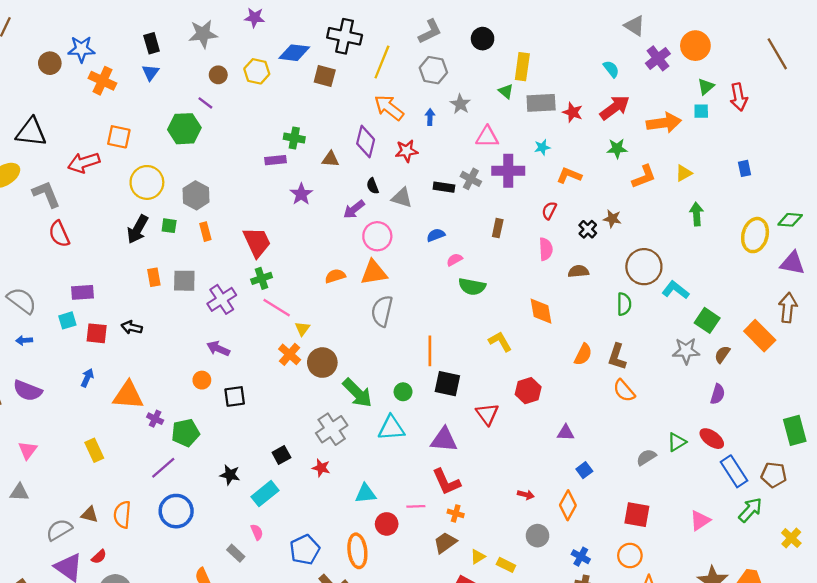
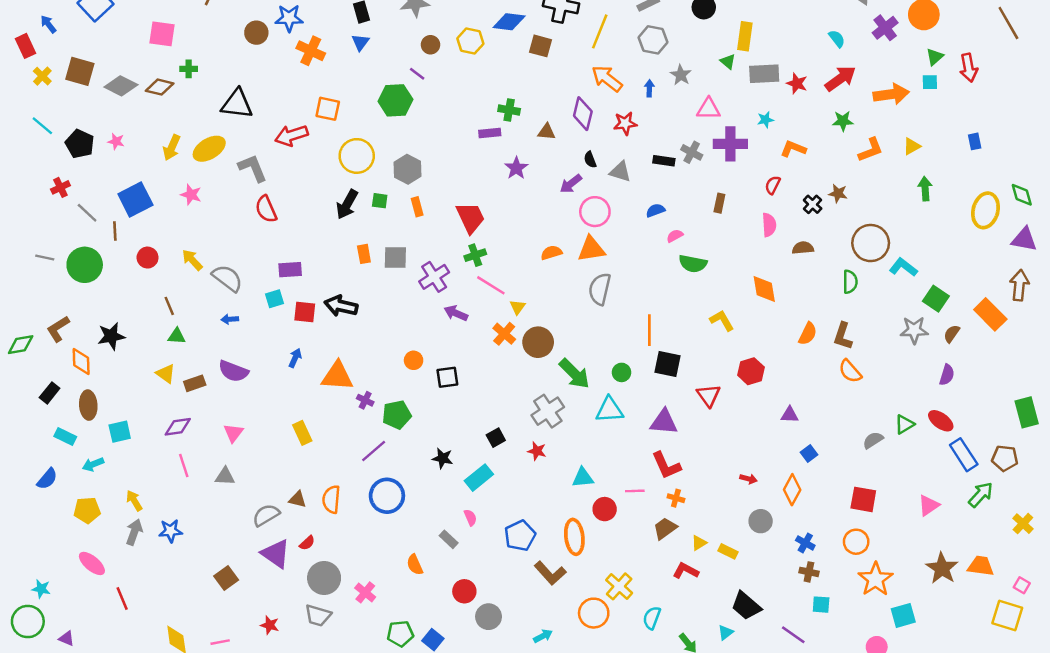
green diamond: (790, 220) -> (1022, 195), turned 70
black arrow: (132, 327) -> (341, 306), size x1.5
purple arrow: (218, 349) -> (456, 313), moved

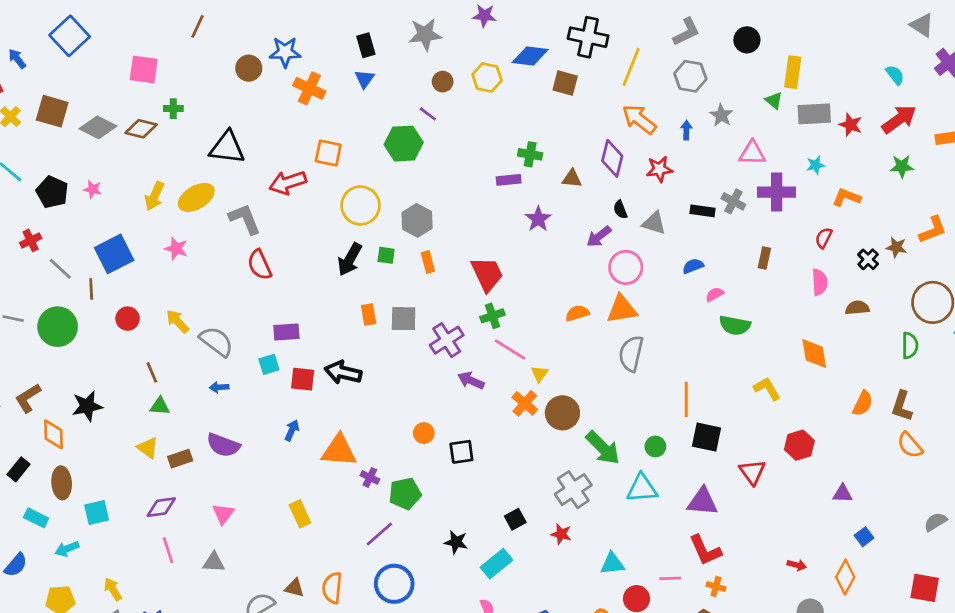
orange L-shape: (871, 150) -> (933, 230), moved

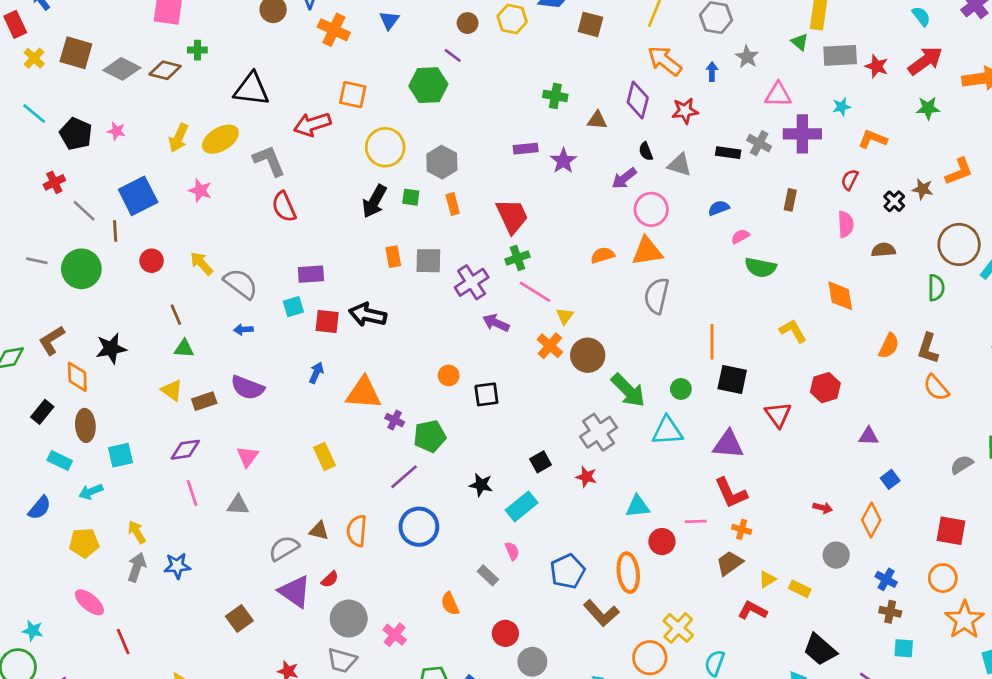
purple rectangle: (509, 180) -> (526, 149), moved

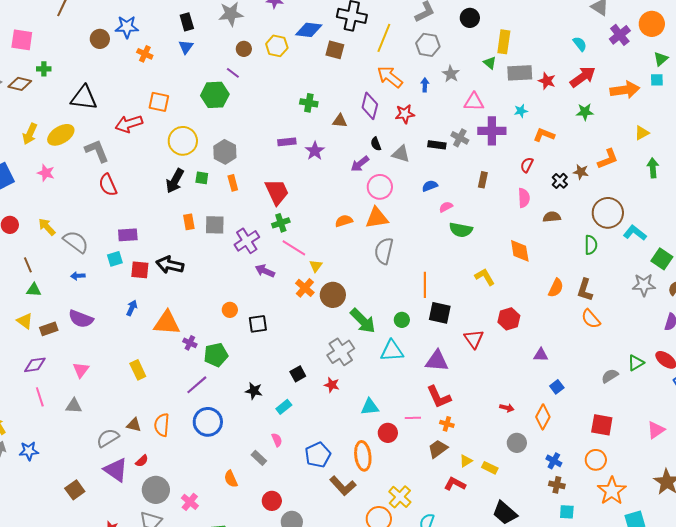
orange cross: (334, 30) -> (145, 54), size x0.7
cyan rectangle: (522, 506) -> (284, 407), size x0.7

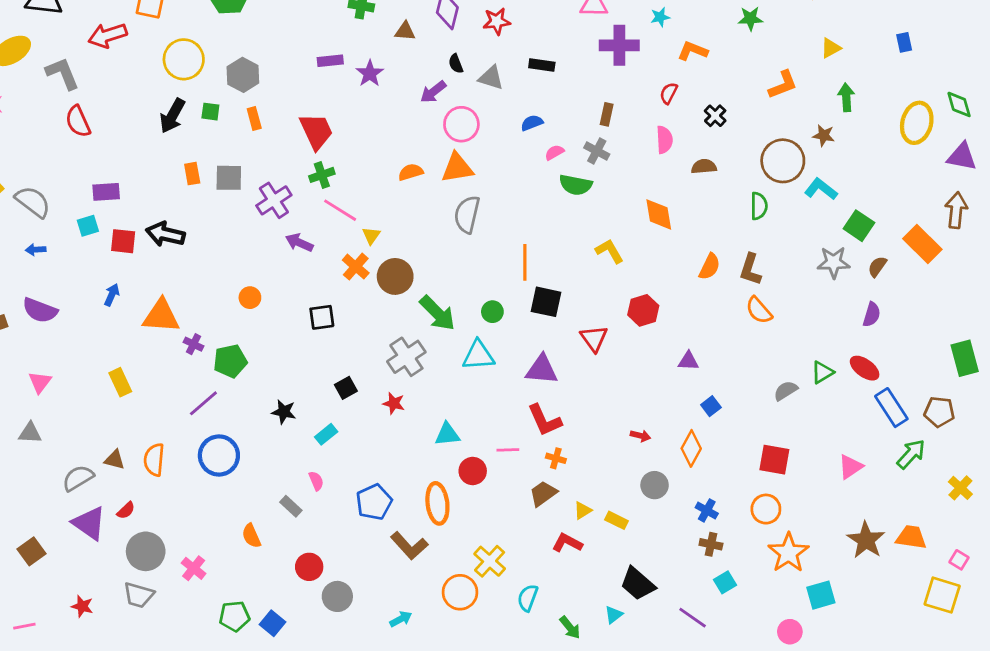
gray cross: (460, 138) -> (597, 151), moved
brown star: (581, 172) -> (824, 135), moved
black square: (258, 324) -> (322, 317), moved
cyan square: (567, 512) -> (725, 582), turned -35

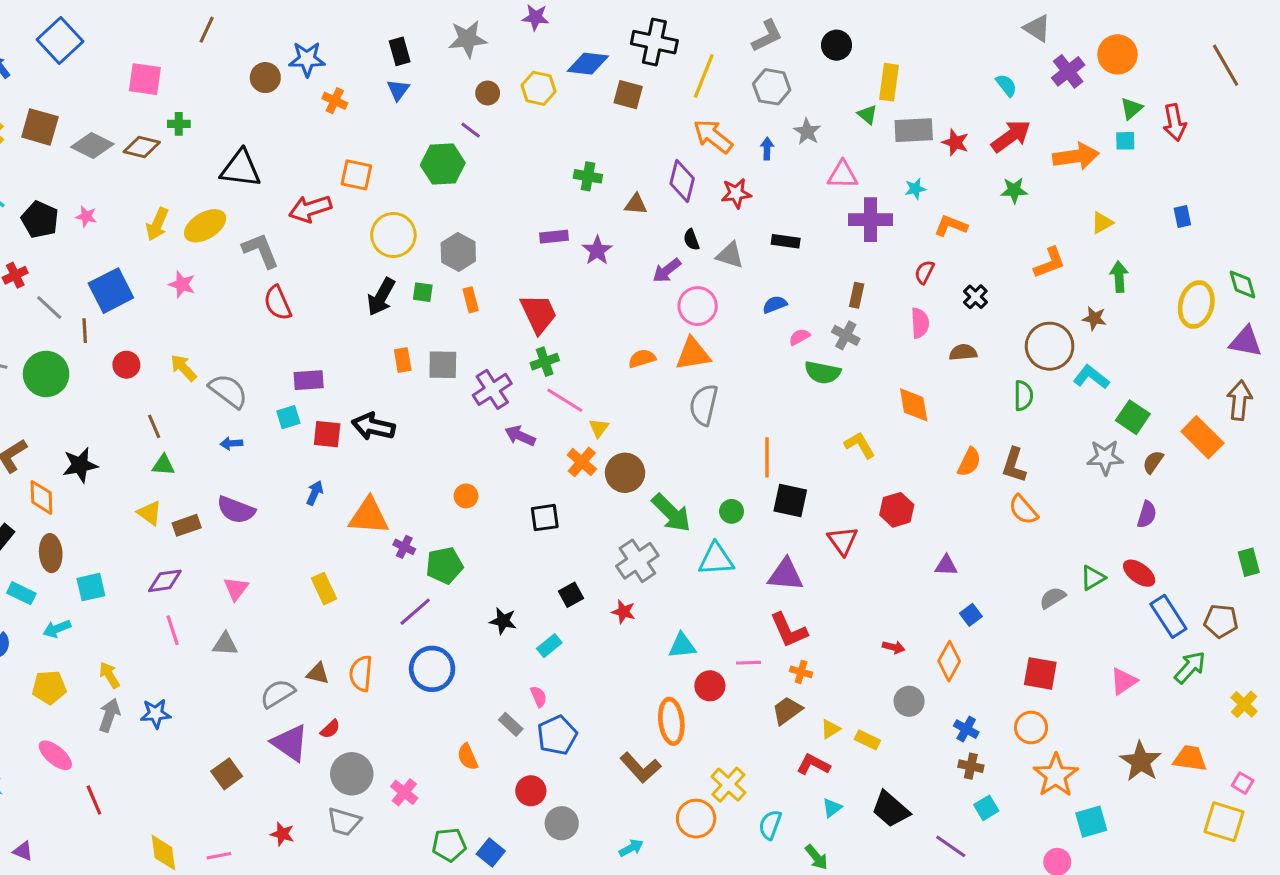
green rectangle: (965, 358) -> (1249, 562), size x0.7
blue pentagon: (374, 502) -> (557, 735), moved
cyan triangle: (614, 615) -> (832, 808), moved

